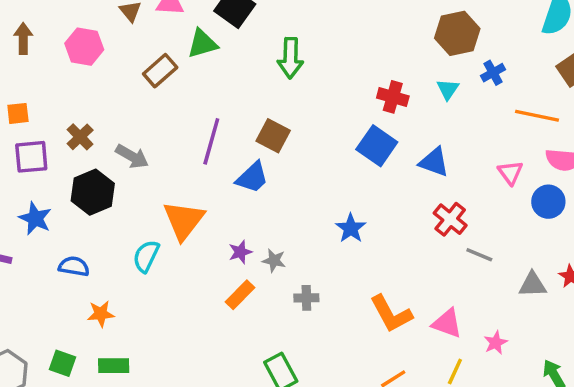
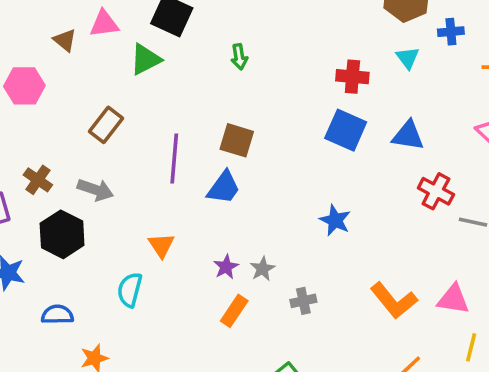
green arrow: (290, 58) -> (239, 57), size x0.6
brown rectangle: (160, 71) -> (106, 125), moved
blue cross: (493, 73) -> (451, 32), turned 35
orange triangle: (184, 220) -> (161, 245), size x0.6
gray star: (274, 260) -> (262, 269), turned -30

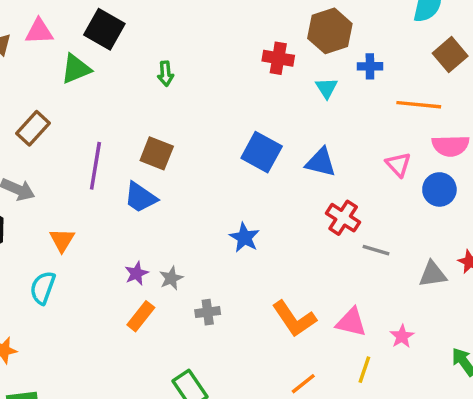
red cross: (352, 77) -> (278, 58), moved
blue trapezoid: (224, 187) -> (140, 197), turned 84
orange triangle: (161, 245) -> (62, 240), moved

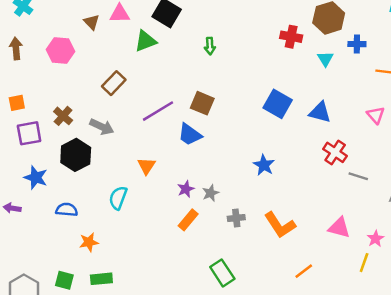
purple line: (95, 166) -> (158, 111), turned 48
orange triangle: (62, 240) -> (147, 166), moved
orange L-shape: (294, 319) -> (280, 225), moved
yellow line: (364, 370) -> (364, 263), moved

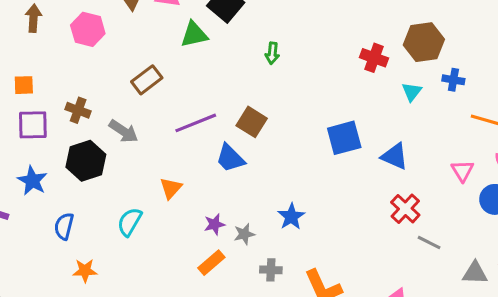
blue square: (278, 104) -> (344, 138), turned 36
brown cross: (63, 116) -> (78, 110), turned -30
blue star: (264, 165) -> (291, 217), moved
blue semicircle: (67, 210) -> (64, 226), turned -90

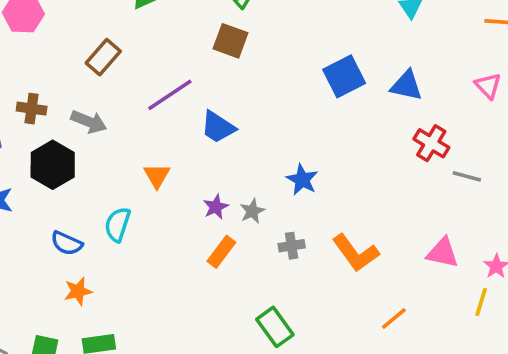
brown square: (252, 122) -> (230, 41), moved
blue semicircle: (64, 226) -> (67, 243), moved, turned -68

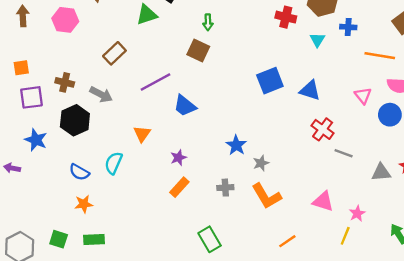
gray star: (252, 211) -> (261, 163), moved

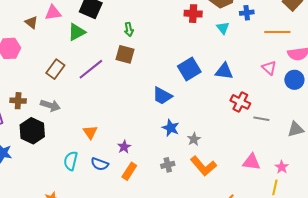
purple line: (155, 82) -> (91, 69), moved
blue trapezoid: (185, 106) -> (162, 96), moved
blue semicircle: (79, 172) -> (100, 164), moved

